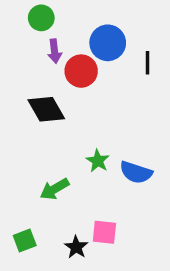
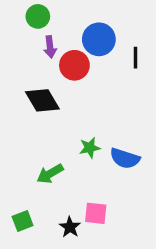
green star: (98, 161) -> (90, 148), turned 30

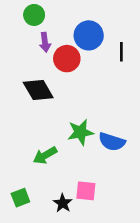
green star: (90, 148) -> (80, 132), size x1.4

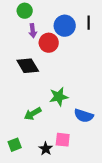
black line: (121, 52) -> (89, 23), moved
blue semicircle: (112, 142) -> (84, 116), moved

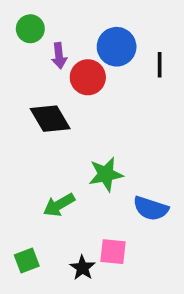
green circle: (25, 11) -> (30, 29), moved
black line: (89, 23) -> (160, 65), moved

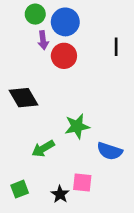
green circle: (30, 29) -> (35, 14), moved
blue circle: (117, 47) -> (65, 22), moved
black diamond: (50, 119) -> (23, 98), moved

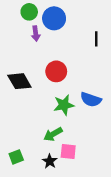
red circle: (64, 56) -> (56, 71), moved
green arrow: (43, 149) -> (53, 134), moved
blue semicircle: (110, 151) -> (91, 100), moved

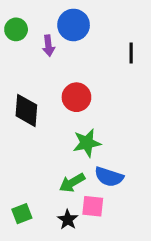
green circle: (29, 12) -> (16, 29), moved
black diamond: (19, 81) -> (26, 110), turned 35
blue semicircle: (91, 100) -> (109, 177), moved

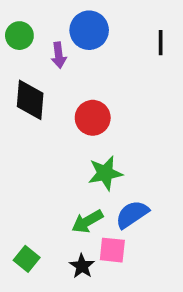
black line: (131, 53) -> (161, 43), moved
black diamond: (26, 110) -> (30, 100), moved
blue semicircle: (109, 177) -> (132, 214), turned 128
green square: (22, 214) -> (27, 259), turned -30

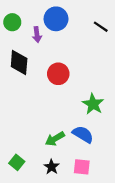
black line: (161, 43) -> (101, 27), turned -56
green star: (105, 173) -> (93, 104), moved, turned -30
blue semicircle: (132, 214) -> (83, 134), turned 65
pink square: (112, 250) -> (82, 167), moved

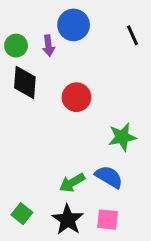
green circle: (12, 22) -> (16, 46), moved
black line: (101, 27) -> (133, 35), turned 32
green star: (93, 104) -> (122, 137), turned 30
black star: (52, 167) -> (68, 220), size x1.5

